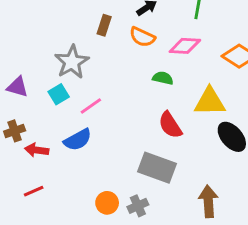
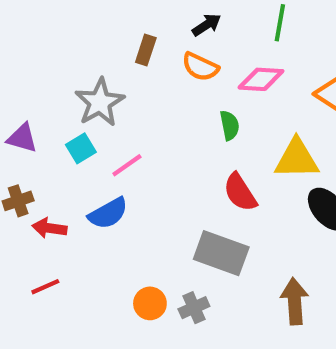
green semicircle: (163, 78) -> (230, 125), turned 66

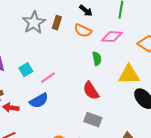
black arrow: (207, 25) -> (86, 11), turned 72
gray star: (100, 102) -> (34, 23), moved
red semicircle: (240, 192) -> (91, 91), moved
gray rectangle: (221, 253) -> (93, 120), size x0.7

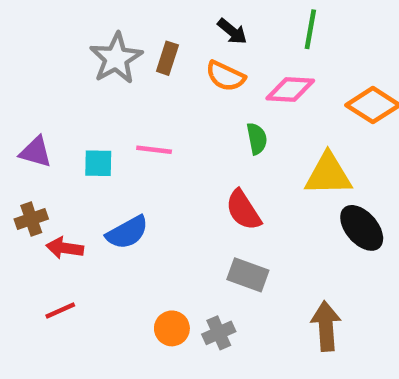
cyan square: (26, 70) -> (98, 163), turned 32
pink line: (48, 78) -> (154, 150), moved, turned 42

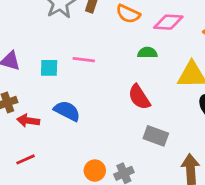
green semicircle: (257, 139) -> (147, 53), turned -78
blue semicircle: (127, 232) -> (67, 111), turned -124
gray rectangle: (248, 275) -> (156, 136), moved

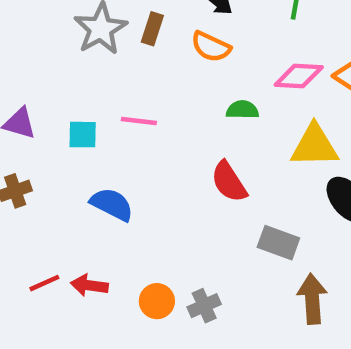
pink diamond: (168, 22) -> (299, 76), moved
red arrow: (28, 121) -> (89, 285), moved
gray rectangle: (156, 136) -> (278, 243), moved

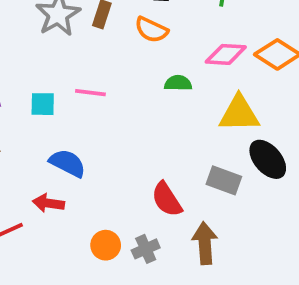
red semicircle: (229, 182) -> (167, 199), moved
gray rectangle: (278, 243) -> (224, 180), moved
red arrow: (89, 285) -> (48, 203), moved
brown arrow: (312, 299) -> (205, 243), moved

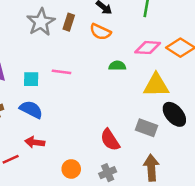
blue semicircle: (67, 163) -> (31, 109), moved
brown arrow: (205, 243) -> (151, 168), moved
gray cross: (146, 249) -> (108, 173), moved

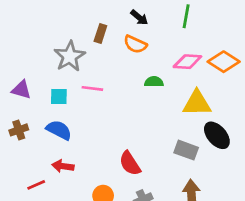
gray star: (41, 22) -> (70, 56), moved
red semicircle: (110, 140) -> (130, 163), moved

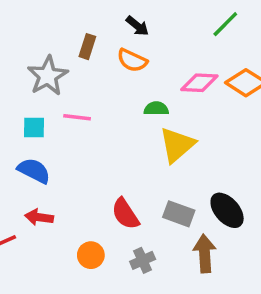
green line: (186, 16) -> (225, 24), moved, turned 35
yellow triangle: (197, 103) -> (177, 145), moved, turned -40
black ellipse: (217, 135) -> (227, 210), moved
gray rectangle: (186, 150) -> (179, 214), moved

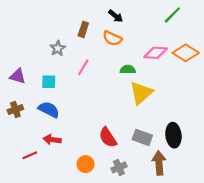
gray star: (48, 76) -> (58, 48), size x0.6
pink line: (77, 117) -> (83, 67), moved, turned -66
black ellipse: (227, 210) -> (173, 135), turned 35

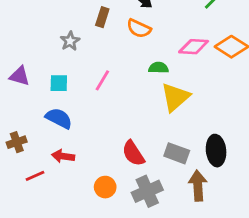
pink line: (83, 67) -> (102, 80), moved
brown cross: (15, 110) -> (17, 142), moved
gray cross: (119, 167) -> (147, 191), size x1.5

